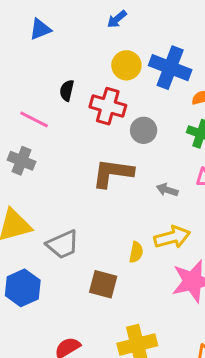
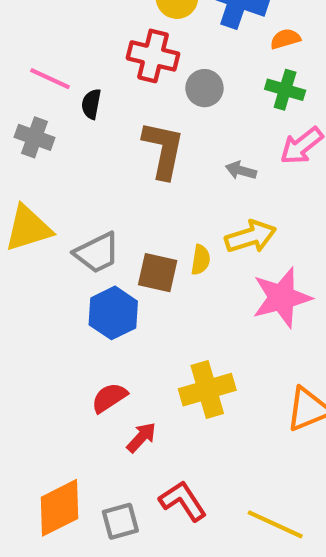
black semicircle: (67, 90) -> (91, 104), moved
brown L-shape: (113, 173) -> (163, 150), turned 96
brown square: (103, 284) -> (158, 273), moved
blue hexagon: (23, 288) -> (113, 313), moved

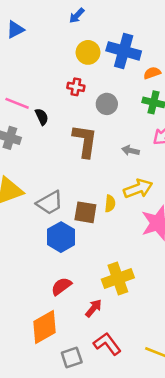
red cross: (153, 56) -> (76, 87), size x0.6
black semicircle: (91, 104) -> (42, 117), turned 147
red arrow: (141, 437) -> (93, 308), moved
orange diamond: (59, 508) -> (44, 327), moved

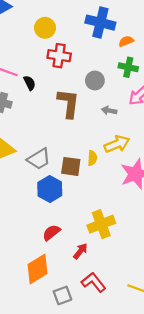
yellow circle: (88, 52) -> (45, 28), moved
red cross: (76, 87) -> (59, 56), size x1.5
gray circle: (107, 104) -> (95, 81), moved

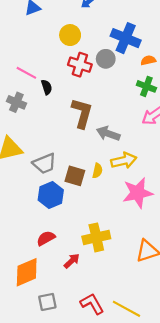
gray circle: (95, 81) -> (106, 59), moved
gray arrow: (109, 111) -> (108, 134), moved, size x1.5
red L-shape: (94, 282) -> (92, 304), moved

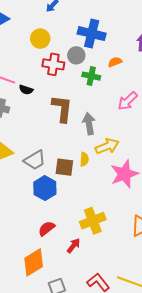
orange semicircle: (148, 60) -> (115, 62), moved
green cross: (146, 86) -> (91, 76), moved
black semicircle: (47, 87) -> (26, 90), turned 136
gray arrow: (108, 134) -> (89, 124), turned 70

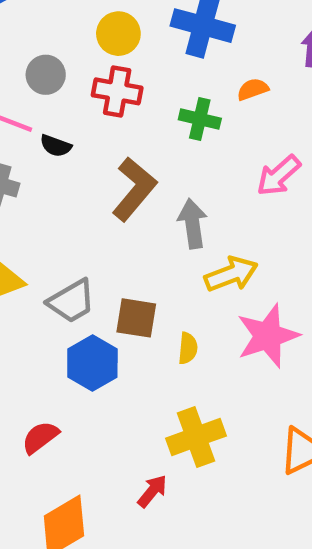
yellow circle: (40, 39) -> (118, 34), moved
gray circle: (76, 55) -> (46, 75), moved
brown L-shape: (62, 109) -> (134, 189), turned 32
yellow semicircle: (84, 159) -> (188, 348), moved
red semicircle: (47, 229) -> (40, 437), moved

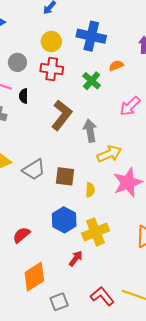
green cross: (200, 119) -> (92, 81), turned 30
black semicircle: (56, 146) -> (24, 96), turned 72
blue hexagon: (92, 363) -> (64, 220), moved

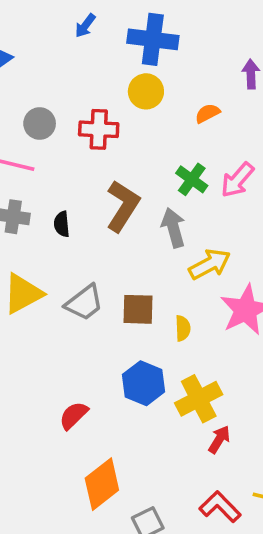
blue cross: (91, 36) -> (153, 39), moved
yellow circle: (51, 41) -> (146, 91), moved
green cross: (92, 81) -> (192, 179), moved
black semicircle: (24, 96) -> (62, 224), moved
red arrow: (76, 258) -> (219, 439), moved

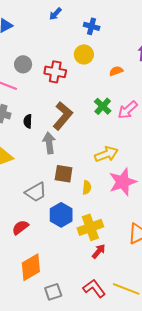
blue cross: (153, 39) -> (92, 26), size x0.6
gray arrow: (173, 228) -> (49, 143), moved
gray trapezoid: (84, 303) -> (36, 192), moved

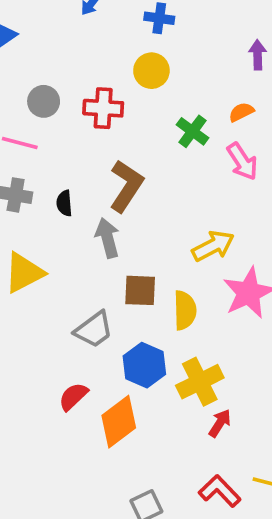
orange semicircle: (116, 71) -> (241, 112), moved
green cross: (103, 106) -> (192, 131), moved
pink arrow: (128, 110) -> (242, 161), turned -75
yellow semicircle: (87, 187) -> (185, 310), size x1.5
orange diamond: (31, 267) -> (119, 422), moved

